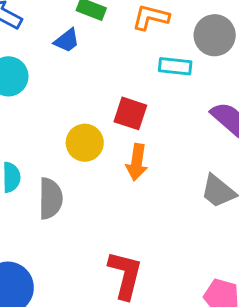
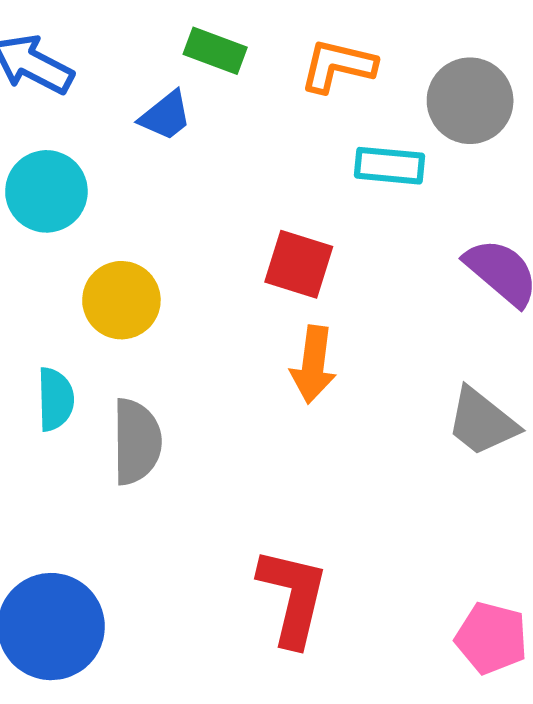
yellow circle: (85, 143) -> (121, 300), moved

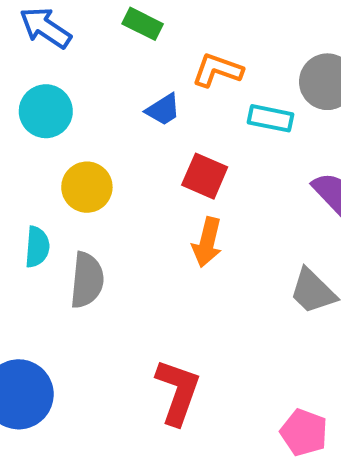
green rectangle: (215, 51) -> (143, 24), moved
orange L-shape: (338, 66) -> (217, 70), moved
blue trapezoid: (166, 116) -> (163, 110), moved

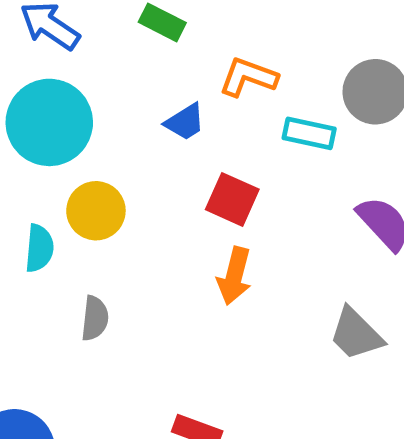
cyan circle: (46, 111) -> (49, 122), size x1.4
cyan semicircle: (37, 247) -> (39, 248), moved
gray semicircle: (87, 280) -> (95, 318), size x0.7

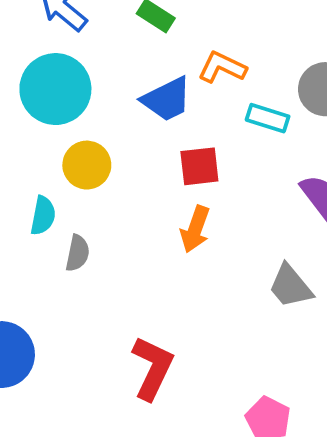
blue trapezoid: (185, 122) -> (167, 99), size x1.5
red square: (232, 199) -> (199, 166), turned -36
cyan semicircle: (39, 248) -> (43, 216), moved

